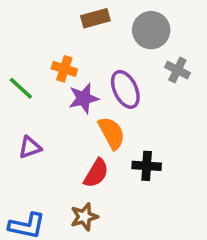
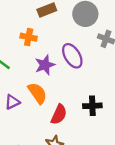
orange cross: (64, 69) -> (29, 37), moved
orange semicircle: (112, 133) -> (37, 93), moved

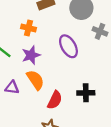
purple star: (45, 65) -> (31, 55), moved
purple triangle: (12, 102) -> (12, 88), turned 32

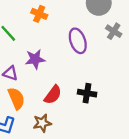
purple star: (31, 55) -> (35, 59), moved
orange semicircle: (35, 80) -> (16, 98), moved

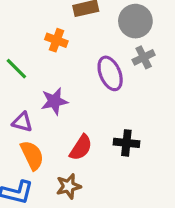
gray cross: (114, 31) -> (144, 57), moved, turned 35

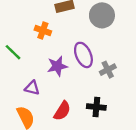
gray cross: (144, 57) -> (108, 70), moved
purple star: (54, 101) -> (57, 66), moved
purple triangle: (22, 122) -> (32, 88), moved

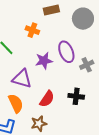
purple triangle: (32, 88) -> (22, 79), size x1.5

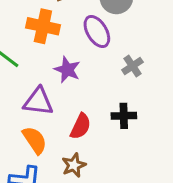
orange cross: (32, 30) -> (43, 26), size x1.5
purple ellipse: (66, 52) -> (97, 31), moved
purple star: (44, 61) -> (67, 70), turned -30

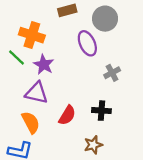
orange cross: (43, 26) -> (32, 35), moved
purple star: (67, 70) -> (44, 65), moved
brown star: (74, 165) -> (93, 145), moved

